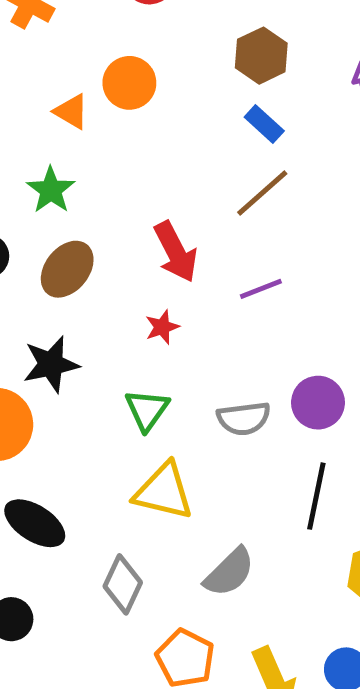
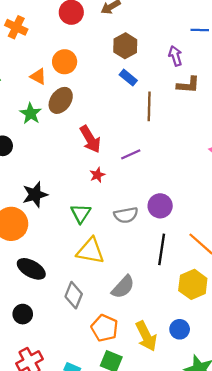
brown line: (262, 193) -> (149, 106), moved, turned -44
brown ellipse: (67, 269) -> (61, 100), moved
red star: (162, 327) -> (97, 175), moved

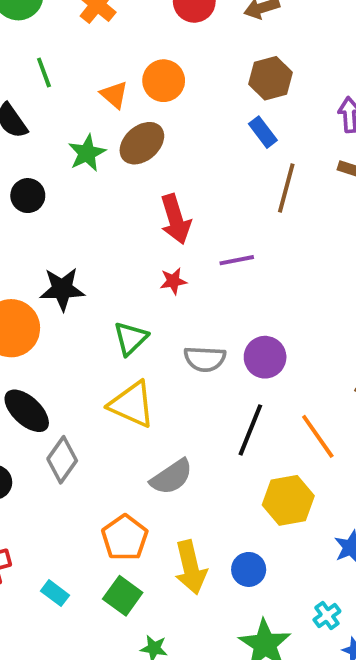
gray diamond: (74, 295) -> (62, 460), moved

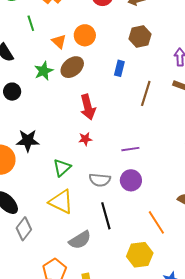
green line: (44, 73) -> (31, 23), moved
blue rectangle: (263, 132) -> (119, 68), moved, turned 49
purple line: (237, 260) -> (130, 149), moved
black line: (250, 430) -> (106, 216), moved, turned -40

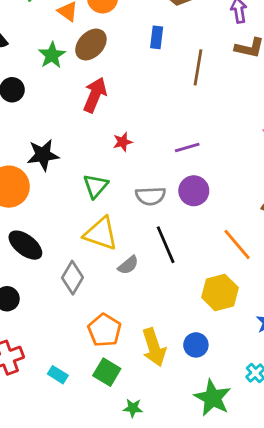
red arrow: (88, 107) -> (95, 95), moved, turned -135
gray diamond: (24, 229) -> (72, 278), moved
gray semicircle: (80, 240) -> (128, 265), moved, size x0.7

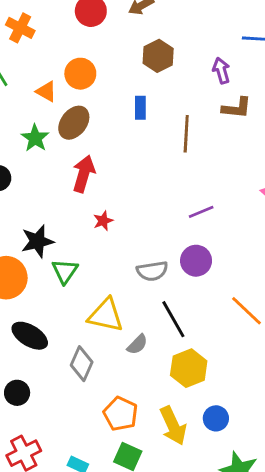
red star: (123, 142) -> (103, 221), moved
purple line: (187, 147) -> (201, 212), moved
green triangle: (96, 186) -> (65, 271), moved
yellow hexagon: (220, 293) -> (189, 368), moved

